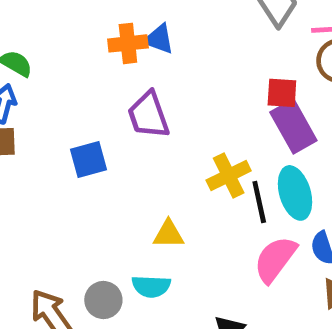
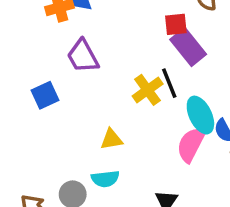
cyan ellipse: (295, 193) -> (200, 115), moved
black line: (259, 202) -> (169, 83), moved

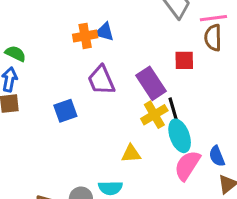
purple rectangle: (188, 47) -> (151, 83), moved
cyan ellipse: (200, 115) -> (180, 136), moved
yellow triangle: (111, 139) -> (131, 154), moved

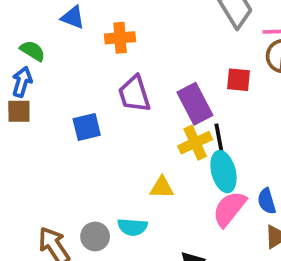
blue triangle: (104, 32) -> (73, 17), moved

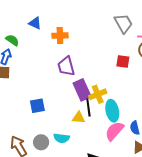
purple rectangle: (195, 104) -> (82, 90), moved
blue square: (87, 127) -> (37, 106), moved
black line: (219, 140) -> (88, 107), moved

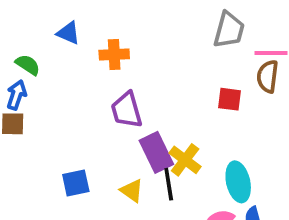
gray trapezoid: (123, 23) -> (229, 30), turned 45
yellow cross: (98, 94) -> (185, 160), turned -30
cyan ellipse: (112, 111) -> (238, 182), moved
yellow triangle: (78, 118) -> (132, 191), moved, turned 32

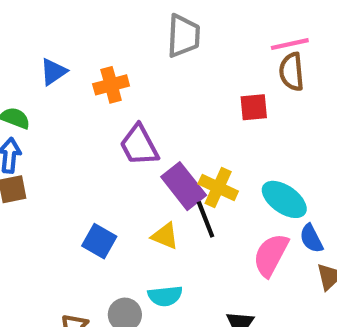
gray trapezoid: (229, 30) -> (183, 36), moved
blue triangle: (68, 33) -> (53, 72), turned -45
cyan ellipse: (238, 182) -> (284, 199), turned -30
blue square: (76, 183) -> (99, 241), turned -36

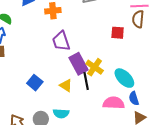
pink semicircle: (271, 255) -> (114, 103), turned 55

